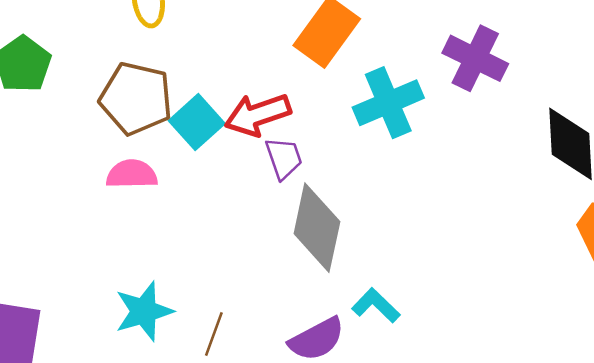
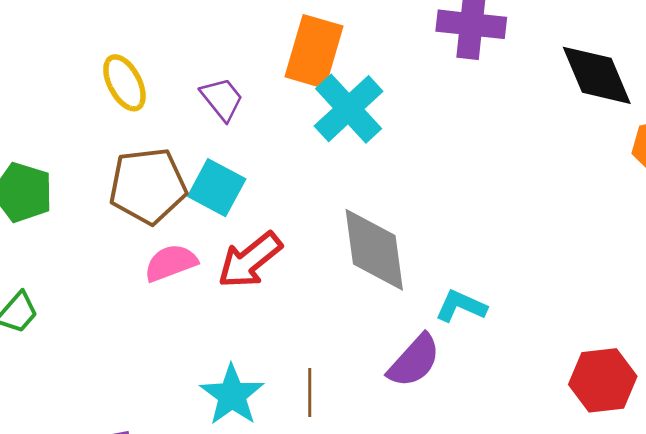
cyan cross: (388, 103) -> (349, 109), moved
red arrow: (258, 115) -> (250, 260), moved
purple trapezoid: (284, 158) -> (222, 99), moved

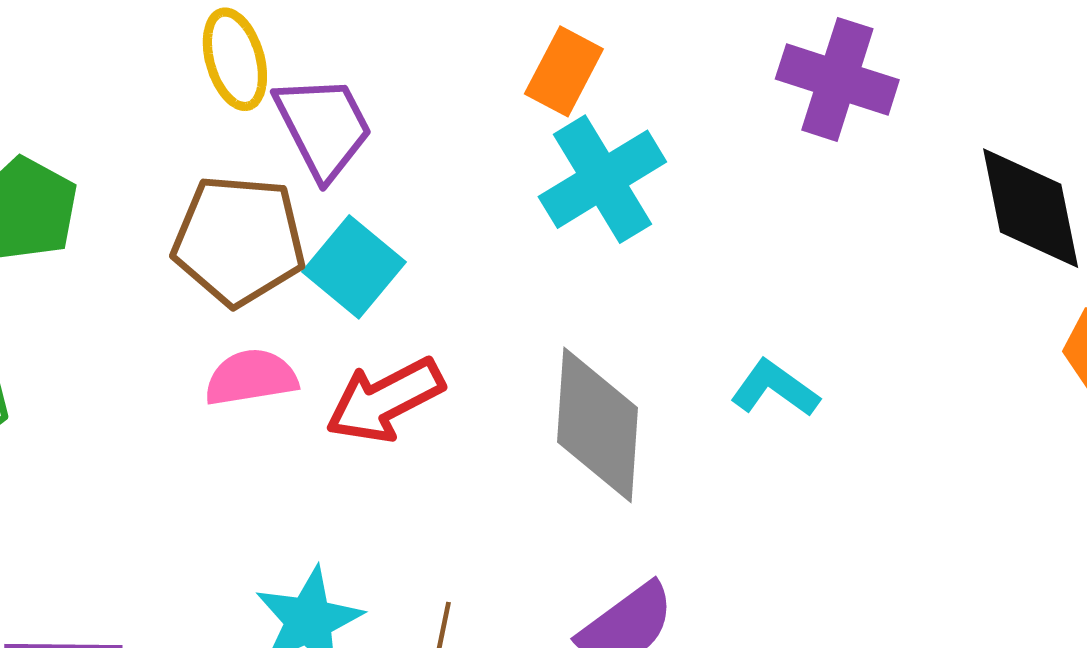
orange rectangle: (314, 51) -> (564, 71), size x0.7
purple trapezoid: (222, 99) -> (323, 127), moved, size x1.4
cyan L-shape: (461, 306) -> (775, 388), moved

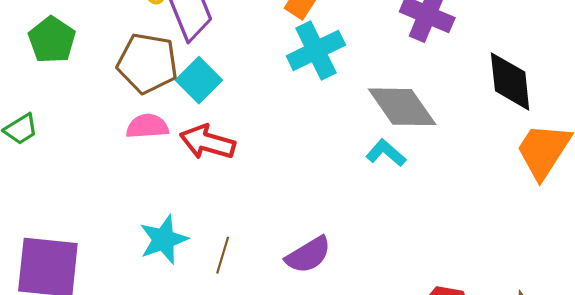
red arrow: (385, 400) -> (207, 142), turned 38
gray diamond: (597, 425) -> (402, 107), moved, turned -44

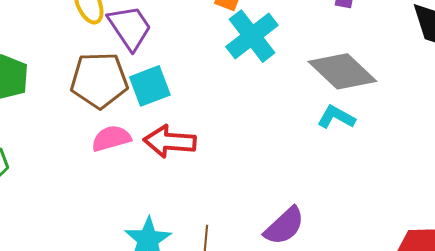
cyan square: (199, 80) -> (150, 86), turned 36

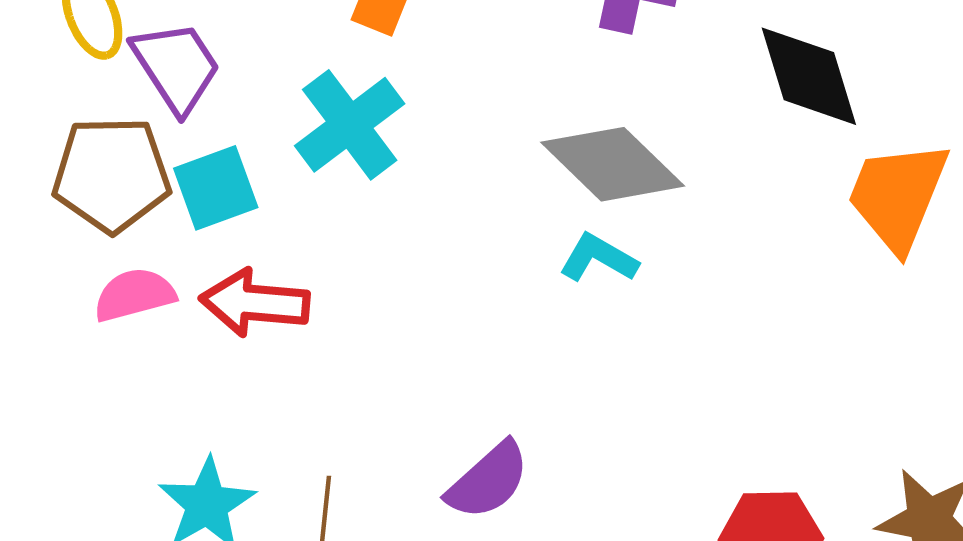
cyan cross: (252, 36) -> (350, 125), moved

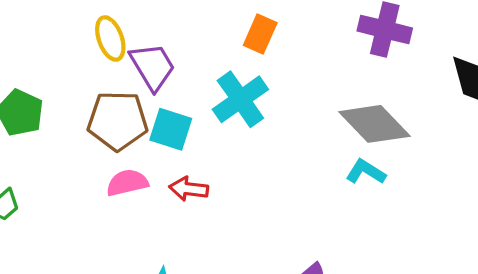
cyan square: (216, 188) -> (171, 129), turned 36
red arrow: (255, 303) -> (189, 189), size x0.7

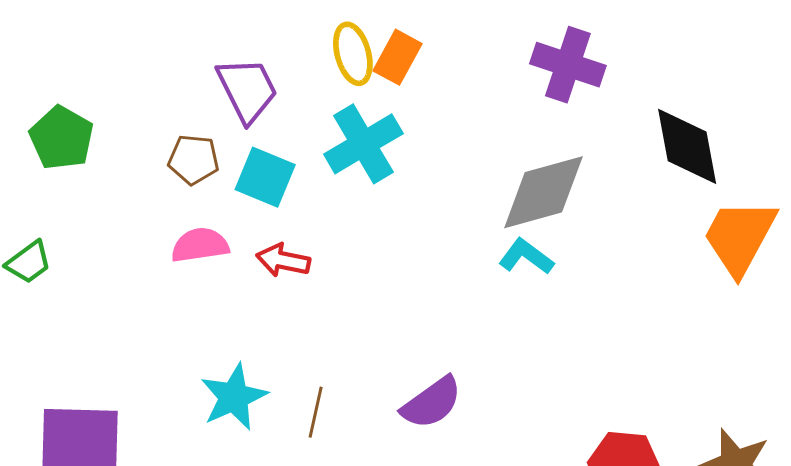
yellow ellipse: (110, 39) -> (353, 54), moved
brown pentagon: (118, 121) -> (194, 160), size x0.6
gray diamond: (374, 124) -> (543, 192), turned -66

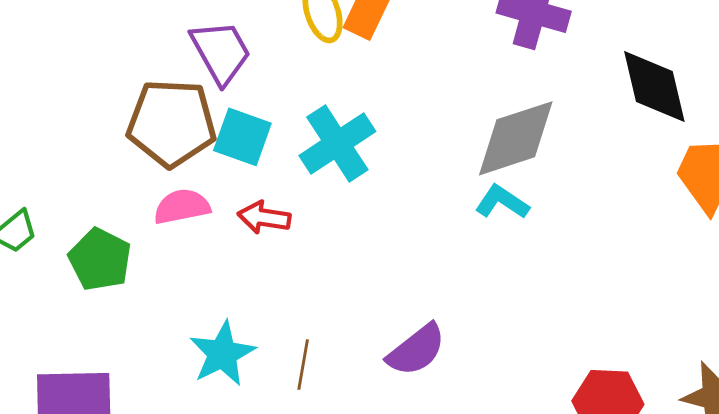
green pentagon: (62, 138) -> (100, 259), moved
cyan cross: (363, 144) -> (337, 143), moved
brown pentagon: (194, 160) -> (172, 123), size x1.8

